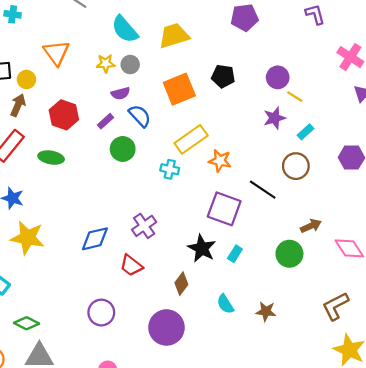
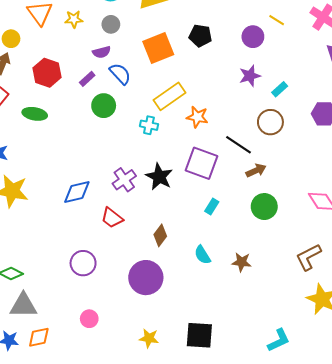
yellow star: (106, 63) -> (74, 19), moved
yellow line: (295, 97) -> (277, 20), moved
brown arrow: (311, 226) -> (256, 170), moved
black star: (202, 248) -> (159, 177), moved

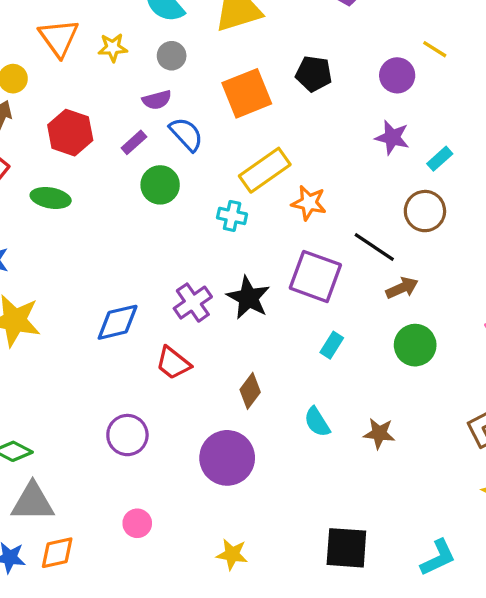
purple star: (250, 76) -> (392, 137), turned 30
black square: (199, 335) -> (346, 548), moved

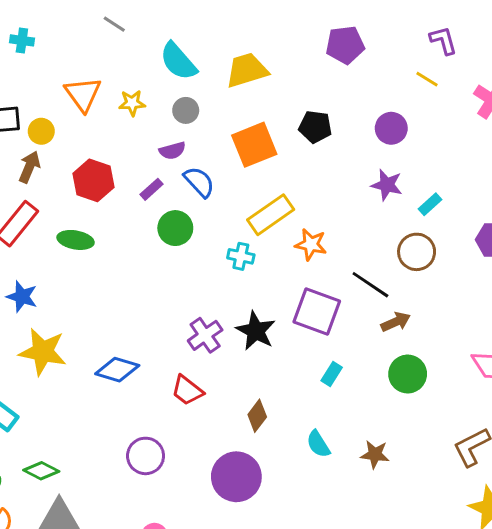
yellow line: (435, 49) -> (427, 79), moved
blue diamond: (118, 322) -> (117, 370), moved, turned 30

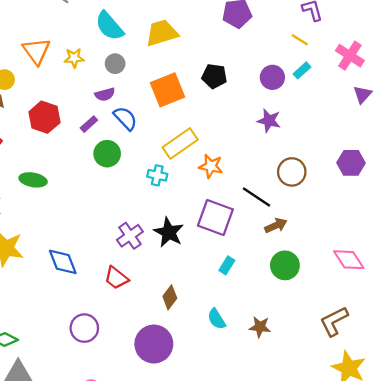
cyan rectangle: (430, 204) -> (302, 70), moved
green ellipse: (76, 240) -> (33, 180), moved
blue diamond: (117, 370) -> (63, 262), turned 52

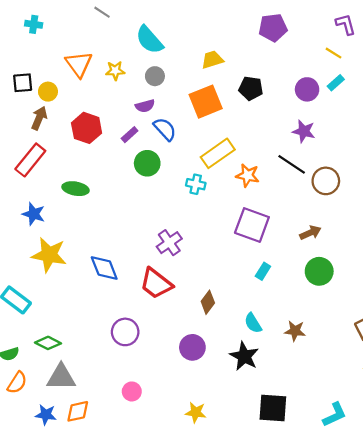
yellow trapezoid: (162, 33) -> (212, 60), moved, size x0.7
black line: (256, 197) -> (292, 164), moved
black star: (169, 232) -> (244, 356), moved
red trapezoid: (116, 278) -> (156, 283), size x1.4
purple circle: (154, 344) -> (192, 347), size x0.7

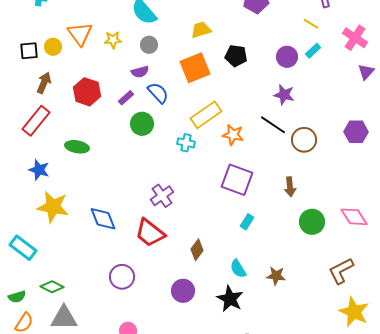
yellow circle: (48, 92) -> (53, 47), moved
brown arrow: (310, 233) -> (290, 187), turned 108
green circle: (319, 271) -> (312, 222), moved

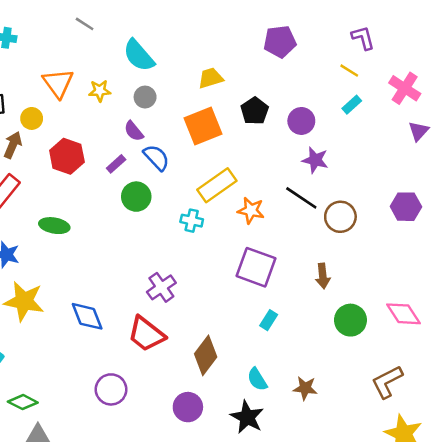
yellow circle: (53, 47) -> (32, 118), moved
black pentagon: (236, 56) -> (255, 111), turned 30
purple circle: (287, 57) -> (301, 121), moved
purple semicircle: (140, 72) -> (134, 131), turned 66
brown diamond: (197, 250) -> (206, 355), size x1.4

